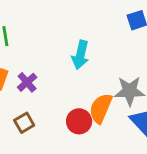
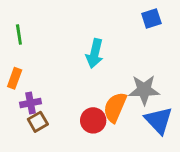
purple cross: (27, 82) -> (31, 103), moved, turned 30

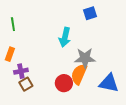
blue square: (151, 19) -> (90, 13), moved
gray star: (144, 90) -> (85, 58), moved
blue triangle: (159, 120) -> (109, 83), turned -35

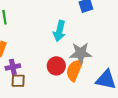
red circle: (64, 83) -> (56, 66), moved
brown square: (26, 84) -> (18, 81), turned 32

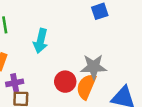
cyan arrow: (59, 31) -> (41, 41), moved

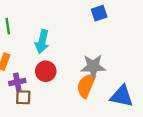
red circle: (65, 82) -> (46, 71), moved

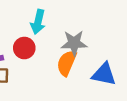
cyan arrow: (42, 42) -> (38, 22), moved

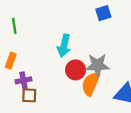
red circle: (24, 48) -> (76, 70), moved

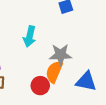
red circle: (76, 70) -> (40, 86), moved

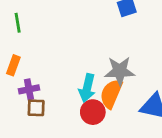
cyan arrow: (30, 37) -> (87, 88), moved

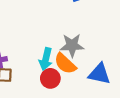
orange semicircle: (111, 94) -> (65, 64), turned -70

